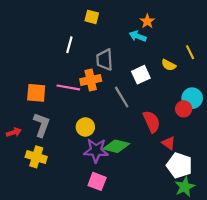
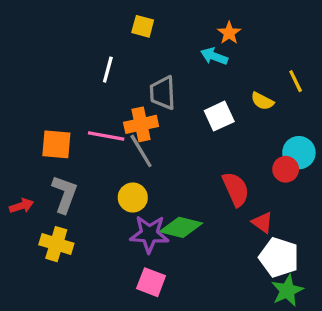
gray line: (122, 97) -> (141, 151), moved

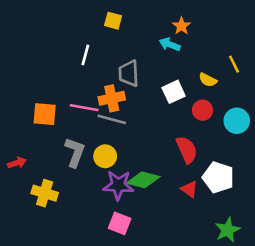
gray line: (141, 151) -> (112, 119), turned -44
red circle: (286, 169) -> (203, 110), moved
gray L-shape: (65, 194) -> (75, 152), moved
red triangle: (262, 222) -> (189, 189), moved
white pentagon: (279, 257) -> (218, 177), moved

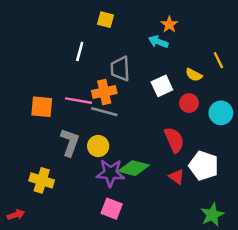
red arrow: (17, 163) -> (16, 215), moved

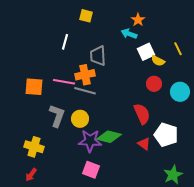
white square: (162, 86) -> (146, 52), moved
red arrow: (16, 215) -> (31, 175), moved, turned 144

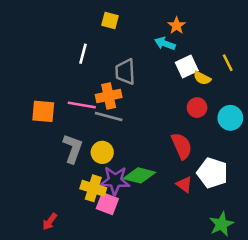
yellow cross: (34, 147) -> (93, 188), moved
pink square: (91, 170) -> (107, 204), moved
red arrow: (31, 175) -> (50, 222), moved

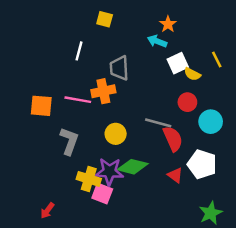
gray line: (109, 117) -> (158, 123), moved
cyan circle: (230, 118) -> (211, 122), moved
yellow circle: (102, 152) -> (116, 134), moved

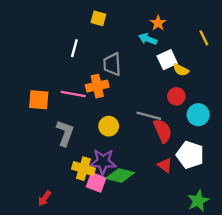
yellow line: (217, 59) -> (204, 38), moved
green diamond: (133, 167) -> (120, 175), moved

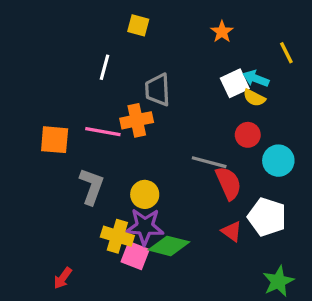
cyan arrow: (148, 39) -> (256, 79), moved
yellow circle: (109, 126) -> (145, 194), moved

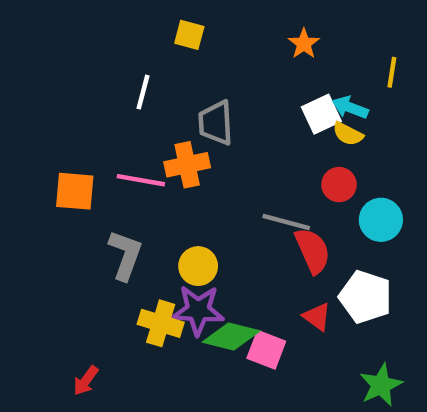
yellow line: (286, 53) -> (392, 72), turned 35
pink square: (135, 256) -> (266, 350), moved

